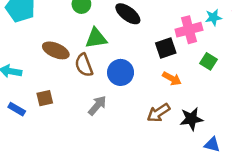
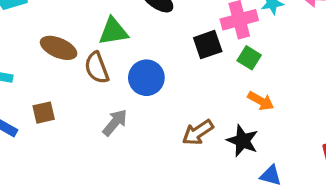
green square: (209, 61) -> (249, 58), moved
orange arrow: (172, 79) -> (261, 101), moved
black star: (191, 119) -> (243, 141), turned 30

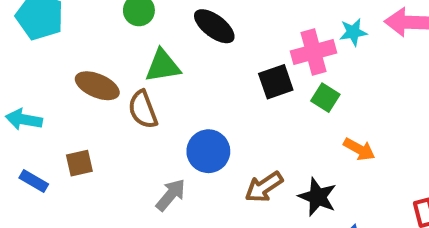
blue circle: (146, 78) -> (208, 151), moved
orange arrow: (261, 101) -> (359, 149), moved
gray arrow: (115, 122) -> (171, 195), moved

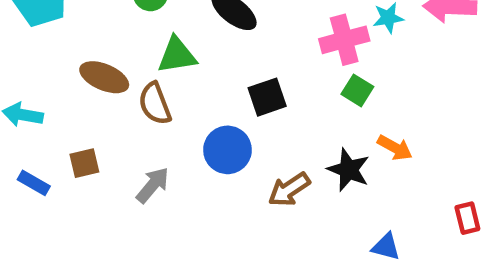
black square: (276, 82) -> (267, 97), moved
gray arrow: (171, 195) -> (153, 185), moved
black star: (317, 197) -> (349, 170), moved

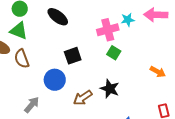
green triangle: (177, 55) -> (19, 31), moved, turned 30
orange arrow: (395, 148) -> (158, 72), moved
gray arrow: (153, 185) -> (32, 105), moved

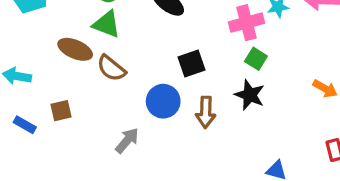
brown semicircle: (22, 59) -> (111, 68), turned -30
black star: (110, 89) -> (250, 95), moved
brown arrow: (83, 98) -> (206, 112), moved, turned -54

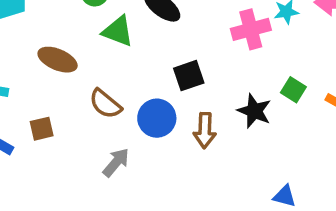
green triangle: (107, 24) -> (118, 31), moved
green square: (256, 59) -> (293, 90), moved
brown semicircle: (111, 68) -> (105, 104), moved

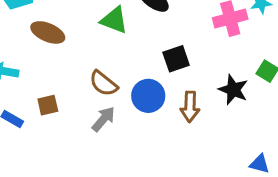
brown ellipse: (58, 60) -> (48, 32), moved
gray arrow: (116, 162) -> (103, 119), moved

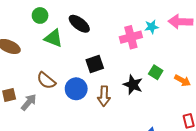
gray arrow: (103, 119) -> (29, 102), moved

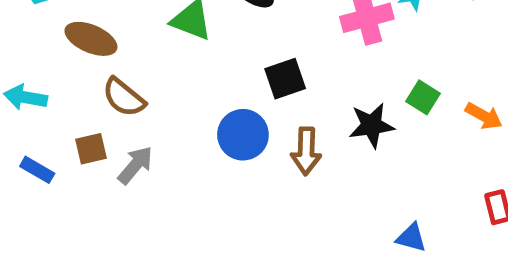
brown semicircle: (46, 81) -> (124, 97), moved
black star: (133, 85) -> (372, 125), turned -30

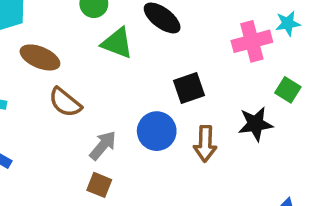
green square: (423, 97) -> (288, 90), moved
brown square: (91, 149) -> (99, 185), moved, turned 35
gray arrow: (135, 165) -> (103, 145), moved

